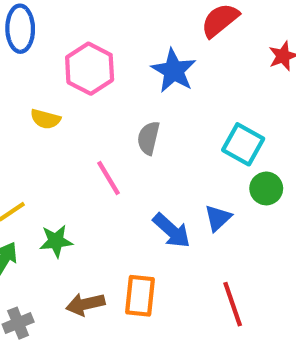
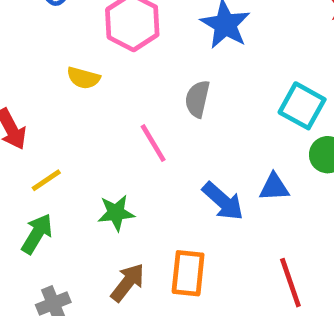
blue triangle: (218, 218) -> (274, 187), turned 40
green star: (56, 241) -> (116, 213), moved
brown arrow: (85, 304) -> (128, 283), turned 141

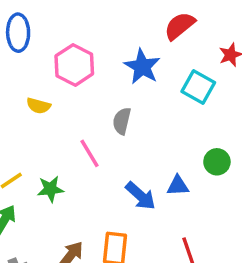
cyan square: (302, 106) -> (198, 87), moved
green star: (116, 213) -> (50, 189), moved

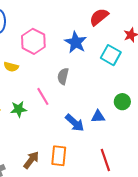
green star: (50, 189) -> (19, 109), moved

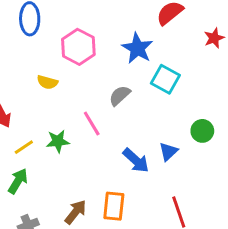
cyan square: (111, 55) -> (165, 79), moved
gray semicircle: (63, 76) -> (120, 96), turned 35
blue triangle: (98, 117) -> (168, 152), turned -40

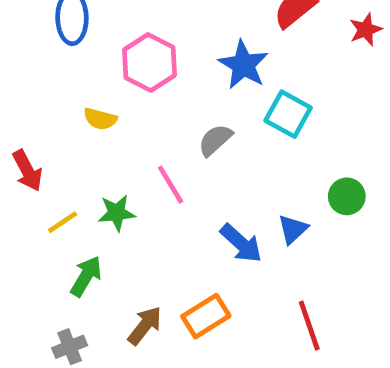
red star: (214, 38) -> (366, 30), moved
green arrow: (18, 181) -> (86, 276), moved
orange rectangle: (114, 206) -> (206, 316), turned 52

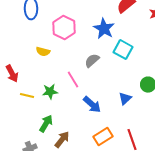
yellow line: (63, 222) -> (27, 96), turned 48
blue arrow: (241, 243) -> (92, 105), moved
green arrow: (86, 276) -> (46, 124), moved
orange rectangle: (206, 316) -> (103, 137), moved

